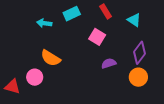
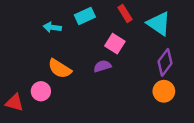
cyan triangle: (134, 20) -> (159, 24), size x1.5
purple semicircle: (109, 63) -> (102, 66), moved

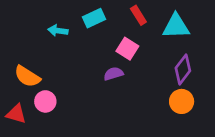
cyan triangle: (159, 24) -> (176, 26), turned -36
orange semicircle: (60, 69) -> (27, 76), moved

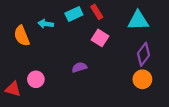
red rectangle: (138, 15) -> (97, 12), moved
purple semicircle: (113, 74) -> (79, 67), moved
orange semicircle: (27, 76) -> (22, 36), moved, turned 36

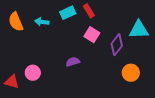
cyan triangle: (138, 21) -> (139, 30), moved
orange semicircle: (22, 36) -> (16, 22), moved
purple diamond: (144, 54) -> (117, 45), moved

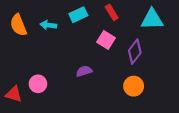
red rectangle: (89, 11) -> (112, 12), moved
cyan triangle: (139, 30) -> (152, 19), moved
orange circle: (131, 73) -> (134, 86), moved

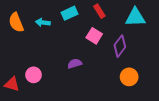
orange circle: (134, 86) -> (129, 77), moved

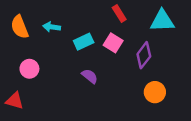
cyan rectangle: (70, 13) -> (84, 42), moved
purple semicircle: (75, 64) -> (90, 76), turned 56
pink circle: (34, 75) -> (29, 69), moved

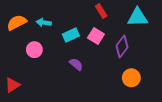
orange semicircle: (20, 27) -> (17, 23), turned 84
pink circle: (29, 69) -> (34, 50), moved
red triangle: (15, 101) -> (12, 85), turned -49

